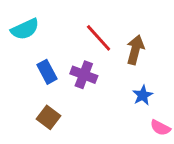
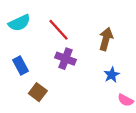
red line: (99, 38) -> (59, 30), moved
blue rectangle: (47, 72) -> (20, 66), moved

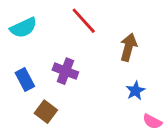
red line: (59, 30) -> (84, 21), moved
purple cross: (65, 59) -> (65, 71), moved

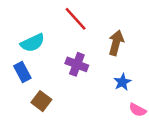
cyan semicircle: (23, 28) -> (33, 43), moved
purple cross: (65, 71) -> (77, 64), moved

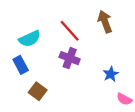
red line: (76, 19) -> (70, 31), moved
brown arrow: (116, 43) -> (105, 22), moved, turned -35

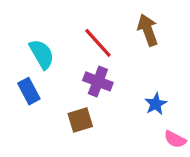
cyan semicircle: (30, 39) -> (42, 54), turned -95
brown square: (38, 91) -> (80, 120), moved, turned 36

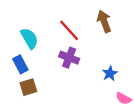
brown square: (80, 120) -> (28, 87), moved

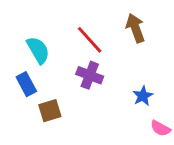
brown square: (28, 87) -> (50, 111), moved

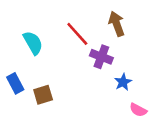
purple cross: (90, 75) -> (101, 57), moved
blue rectangle: (26, 84) -> (15, 83), moved

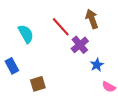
purple cross: (101, 57) -> (80, 45), turned 30
brown square: (43, 95) -> (38, 84), moved

